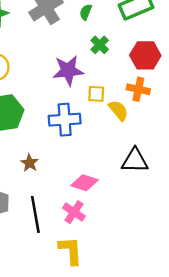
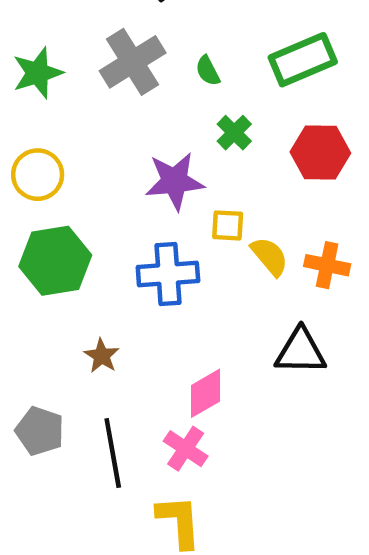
green semicircle: (86, 12) -> (208, 71), turned -49
orange cross: (138, 89) -> (327, 265), moved
pink diamond: (85, 183) -> (206, 393), turned -48

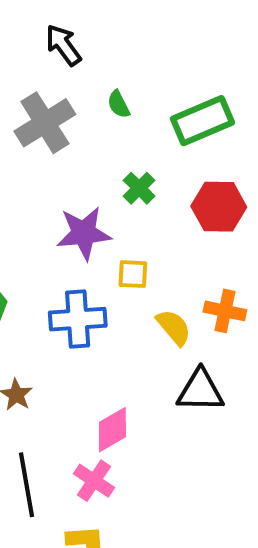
green semicircle: (208, 71) -> (119, 104), moved
yellow semicircle: (270, 256) -> (174, 327), moved

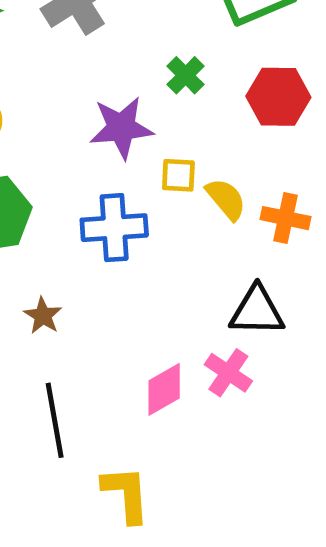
yellow semicircle: (174, 327) -> (226, 199), moved
pink diamond: (112, 430) -> (164, 389), moved
pink cross: (94, 481) -> (228, 373), moved

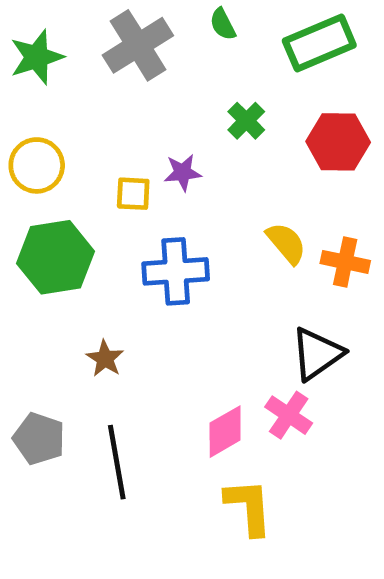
purple star: (121, 128) -> (183, 172), size x0.6
yellow square: (178, 175) -> (133, 194), moved
black triangle: (257, 311) -> (317, 354), turned -36
yellow L-shape: (126, 494) -> (249, 507), moved

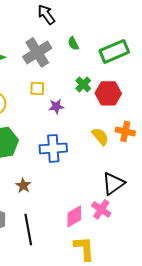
red hexagon: (338, 142) -> (108, 93), moved
yellow square: (133, 194) -> (37, 88), moved
orange cross: (345, 262) -> (125, 131), moved

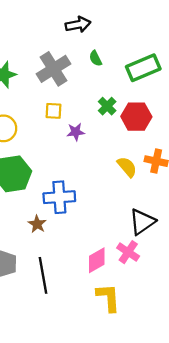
black arrow: (46, 14) -> (78, 25), moved, turned 115
blue cross: (53, 148) -> (59, 197), moved

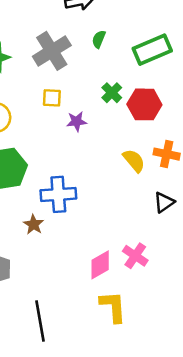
green semicircle: (96, 58) -> (99, 39), turned 49
black triangle: (142, 222) -> (164, 202), moved, size x0.7
black line: (43, 275) -> (40, 321), moved

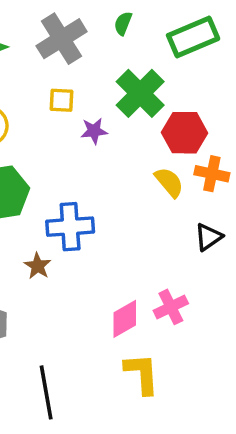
green cross: (112, 93) -> (140, 93), size x1.8
red hexagon: (144, 104) -> (185, 133), moved
pink cross: (135, 256) -> (171, 307), turned 30

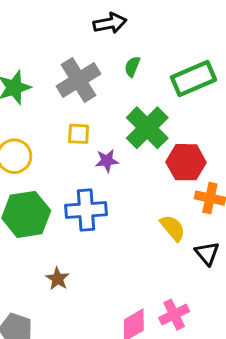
yellow semicircle: (169, 182) -> (173, 228), moved
blue cross: (70, 227) -> (86, 210), moved
black triangle: (208, 237) -> (207, 253), turned -35

